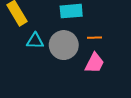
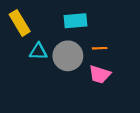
pink trapezoid: (94, 63) -> (100, 74), turned 80

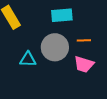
cyan triangle: (38, 51) -> (28, 59), moved

